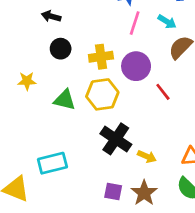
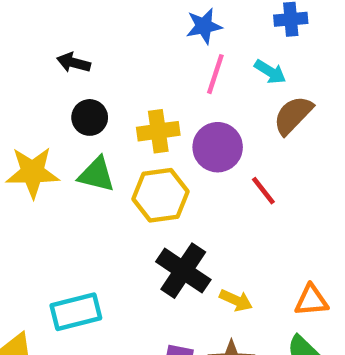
yellow star: (27, 81) -> (33, 172), size x1.6
green triangle: (65, 100) -> (97, 175), moved

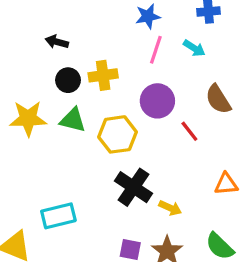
brown semicircle: (293, 115) -> (218, 99), moved, turned -76
yellow cross: (158, 131) -> (103, 75), moved
orange triangle: (311, 300) -> (226, 184), moved

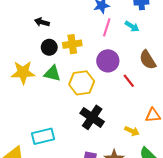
yellow arrow: (170, 208) -> (132, 131), moved

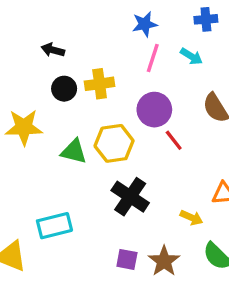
green triangle: (52, 73) -> (74, 151), moved
red line: (129, 81) -> (174, 140), moved

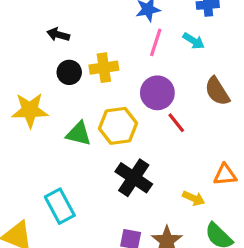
cyan rectangle: (54, 226) -> (60, 206), turned 76

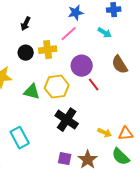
black arrow: (58, 35) -> (26, 24), moved, turned -80
pink line: (156, 42) -> (69, 34), moved, turned 30
orange triangle: (225, 175) -> (126, 134), moved

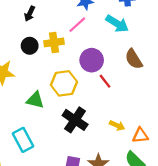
cyan arrow: (105, 33) -> (117, 24), size x1.5
green triangle: (32, 92) -> (35, 100), moved
yellow arrow: (105, 133) -> (117, 125), moved

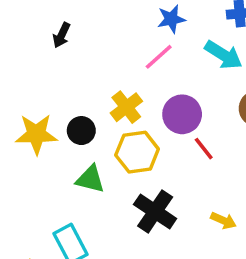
black arrow: (30, 14) -> (62, 35), moved
yellow cross: (54, 42) -> (126, 107), moved, turned -30
black circle: (30, 46) -> (81, 131), moved

